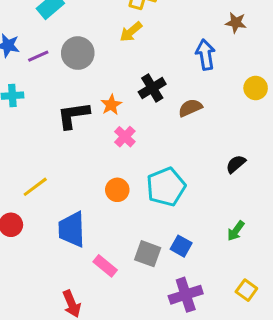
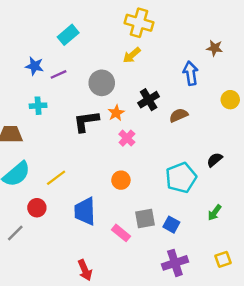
gray circle: (78, 53) -> (102, 83), moved
cyan pentagon: (166, 187) -> (181, 178), moved
gray square: (148, 254) -> (145, 219), moved, turned -30
pink rectangle: (105, 266) -> (121, 233), moved
yellow square: (246, 290) -> (223, 259), turned 35

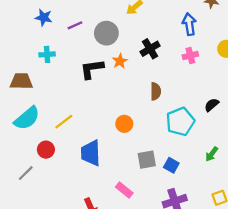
purple line: (59, 74) -> (75, 25), moved
brown semicircle: (179, 115) -> (156, 91), moved, turned 114
pink cross: (127, 138) -> (190, 56), moved, turned 32
pink rectangle: (121, 233) -> (124, 190), moved

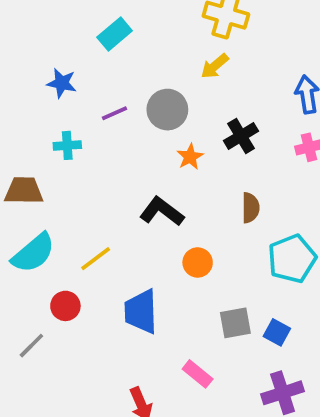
purple line: (75, 25) -> (115, 113), moved
black L-shape: (92, 69) -> (162, 212), moved, turned 45

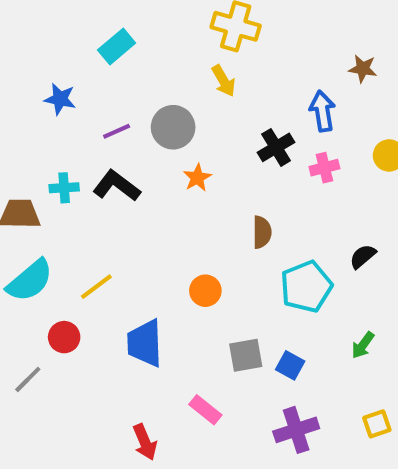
yellow arrow: (215, 66) -> (224, 81), turned -80
black cross: (241, 136) -> (276, 147), moved
cyan cross: (67, 145) -> (64, 188), moved
black L-shape: (162, 212) -> (117, 186), moved

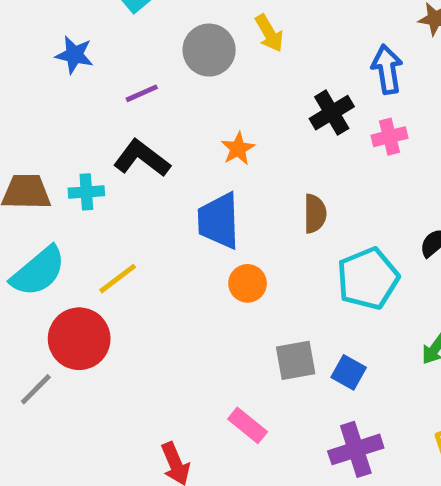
gray circle: (173, 127) -> (209, 50), moved
cyan cross: (64, 188) -> (86, 192), moved
red circle: (64, 337) -> (79, 339), size x1.6
blue trapezoid: (145, 343) -> (219, 221), moved

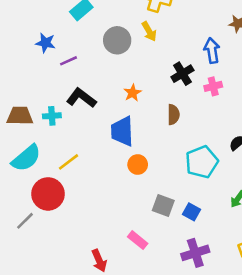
purple line: (142, 93) -> (68, 61), moved
brown semicircle: (315, 214) -> (174, 115), moved
gray square: (296, 360) -> (163, 205), turned 30

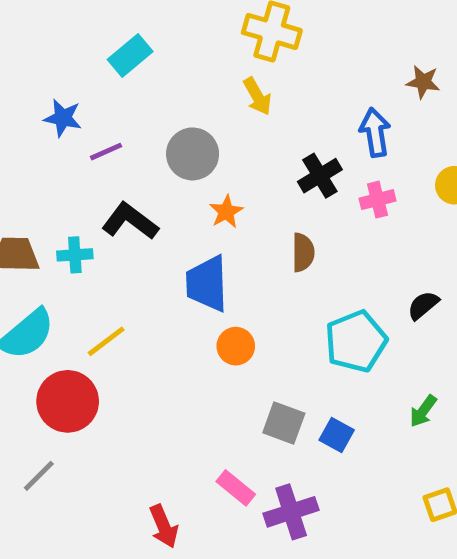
gray circle: (117, 40) -> (193, 154), moved
gray line: (25, 221) -> (39, 476), moved
purple cross: (195, 253) -> (291, 512), moved

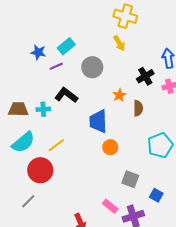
cyan rectangle: (130, 55) -> (66, 46), moved
orange star: (226, 212) -> (119, 95), moved
blue square: (337, 435) -> (156, 195), moved

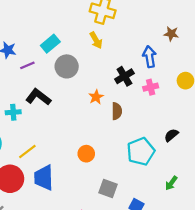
cyan rectangle: (66, 46) -> (50, 44), moved
blue trapezoid: (98, 121) -> (44, 178), moved

